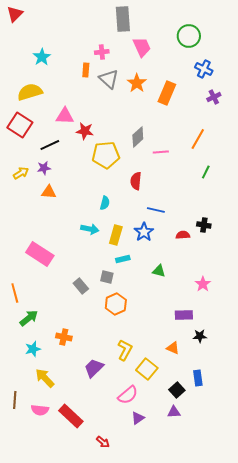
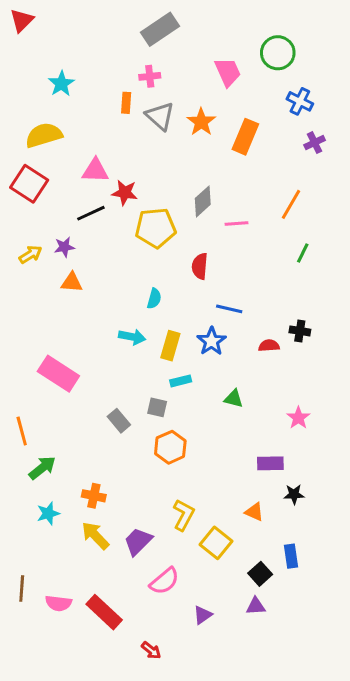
gray rectangle: (123, 19) -> (160, 29), moved, turned 60
pink trapezoid: (142, 47) -> (228, 72), moved
black line: (50, 145) -> (91, 213), moved
yellow arrow: (45, 378) -> (95, 536), moved
pink semicircle: (128, 395) -> (164, 581), moved

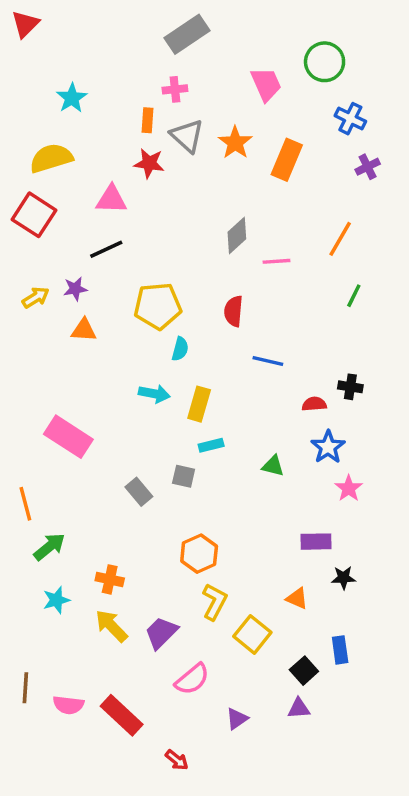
red star: (125, 193) -> (149, 163), moved
yellow pentagon: (156, 228) -> (158, 306), moved
blue star: (212, 341) -> (328, 447), moved
orange hexagon: (170, 447) -> (199, 554), moved

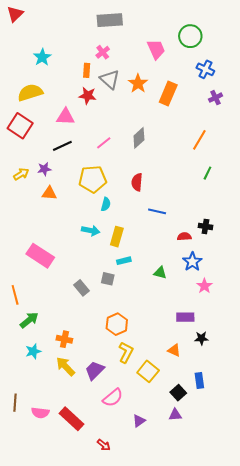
gray rectangle: (187, 34) -> (110, 20), turned 30
pink cross: (175, 89) -> (103, 52), turned -32
pink line: (276, 261) -> (104, 143), moved, turned -35

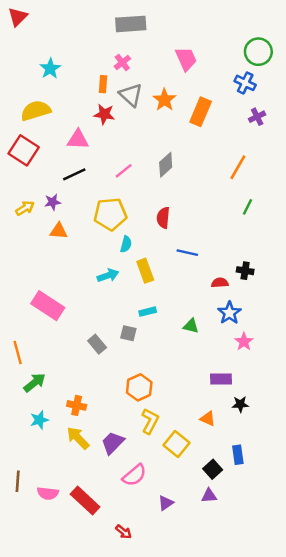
green circle: (190, 36) -> (258, 52), moved
cyan arrow: (91, 230) -> (108, 275), turned -30
yellow rectangle: (117, 237) -> (145, 271), moved, turned -36

